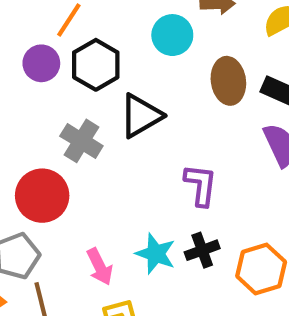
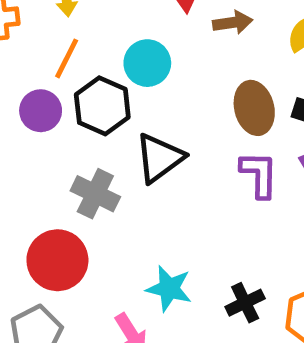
cyan circle: (172, 35) -> (147, 63), moved
purple L-shape: (201, 185) -> (259, 174), moved
cyan star: (156, 254) -> (169, 289), moved

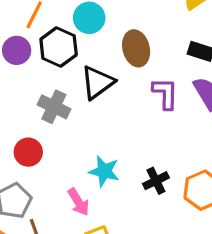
brown ellipse: (254, 108) -> (136, 48), moved
red circle: (57, 260) -> (28, 152), size x0.7

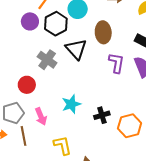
black triangle: (97, 82) -> (76, 49), turned -45
cyan star: (104, 171) -> (71, 104), turned 30
pink arrow: (78, 202) -> (41, 116), moved

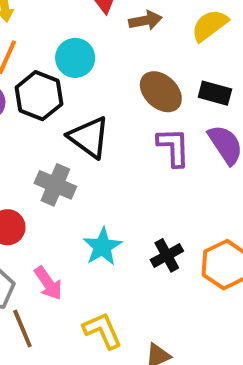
brown ellipse: (103, 32) -> (161, 92), moved, turned -30
gray cross: (47, 60) -> (55, 185), moved

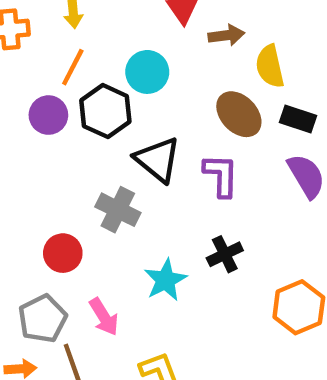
yellow semicircle: (210, 25) -> (270, 66), moved, turned -69
purple L-shape: (174, 147) -> (221, 175), moved
black cross: (167, 255) -> (225, 254), moved

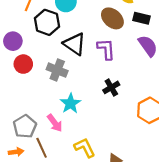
purple circle: (48, 115) -> (13, 41), moved
red circle: (63, 253) -> (23, 64), moved
cyan star: (165, 280) -> (70, 104), moved

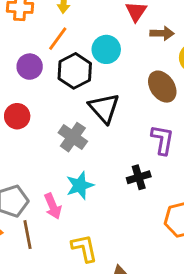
purple circle: (13, 41) -> (30, 67), moved
purple L-shape: (106, 49) -> (162, 140), moved
red circle: (23, 64) -> (17, 116), moved

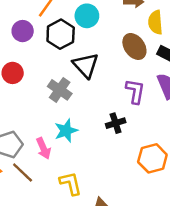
brown line: (28, 235) -> (23, 172), turned -35

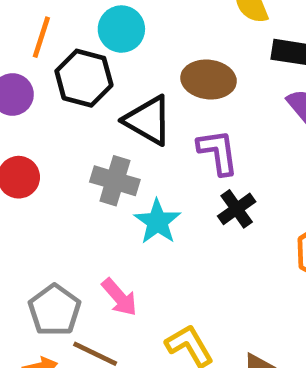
brown ellipse: (134, 46) -> (209, 79), moved, turned -30
purple L-shape: (135, 91) -> (218, 152), moved
cyan star: (66, 131) -> (157, 222), moved

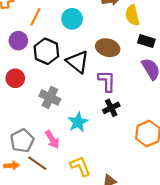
black hexagon: (84, 78) -> (46, 51), moved
gray cross: (115, 181) -> (50, 97), moved
cyan star: (157, 222) -> (78, 122), moved

